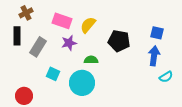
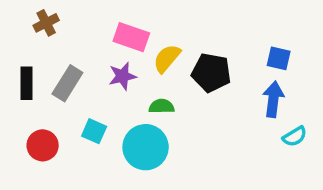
pink rectangle: (62, 21) -> (131, 37), moved
yellow semicircle: (88, 25) -> (167, 58), moved
black rectangle: (17, 36) -> (27, 83), moved
red circle: (24, 96) -> (43, 145), moved

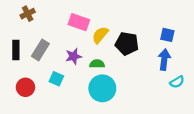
purple star: (122, 76) -> (74, 56), moved
cyan circle: (146, 147) -> (102, 88), moved

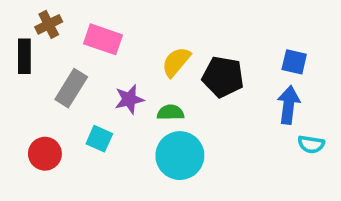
pink rectangle: (79, 22) -> (103, 39), moved
black rectangle: (16, 50) -> (24, 56), moved
cyan semicircle: (177, 82) -> (311, 144), turned 40

